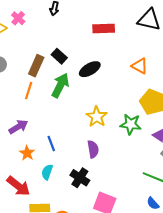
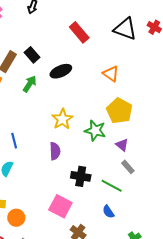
red rectangle: (104, 28) -> (79, 32), turned 45
green arrow: (60, 85) -> (30, 84), size x0.7
black cross: (80, 178) -> (81, 176), moved, turned -30

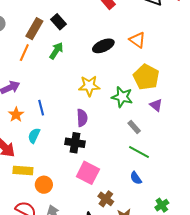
black ellipse: (61, 71) -> (103, 46), moved
yellow star: (62, 119) -> (89, 86), turned 30
purple triangle: (122, 145) -> (156, 105), moved
gray rectangle: (128, 167) -> (134, 127), moved
black cross: (81, 176) -> (75, 143), moved

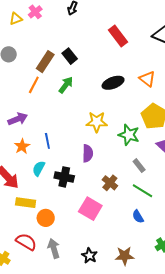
black cross: (75, 143) -> (64, 177), moved
brown cross: (106, 199) -> (110, 183), moved

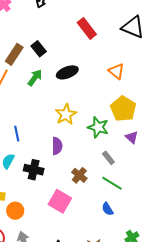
black ellipse: (113, 83) -> (67, 72), moved
yellow star: (97, 122) -> (66, 114), turned -30

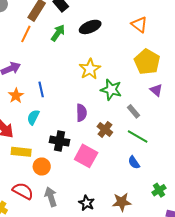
green star: (98, 127) -> (111, 90), moved
purple semicircle: (57, 146) -> (81, 113), moved
black cross: (34, 170) -> (60, 141), moved

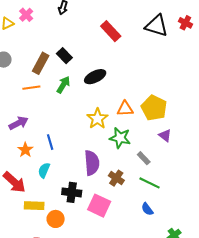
orange triangle: (139, 24) -> (125, 109), moved, turned -36
orange line: (26, 34) -> (31, 88), turned 60
purple semicircle: (81, 113) -> (92, 163), size x1.4

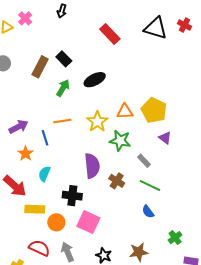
orange line: (31, 88) -> (62, 121), moved
blue line: (50, 142) -> (45, 138), moved
pink square: (99, 206) -> (88, 222), moved

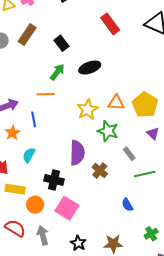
brown rectangle: (40, 67) -> (27, 35), moved
orange line: (62, 121) -> (46, 94), moved
green line: (150, 186) -> (145, 174), moved, turned -45

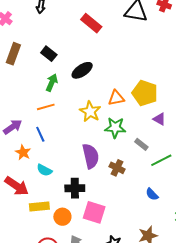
cyan semicircle: (29, 155) -> (44, 170), turned -77

